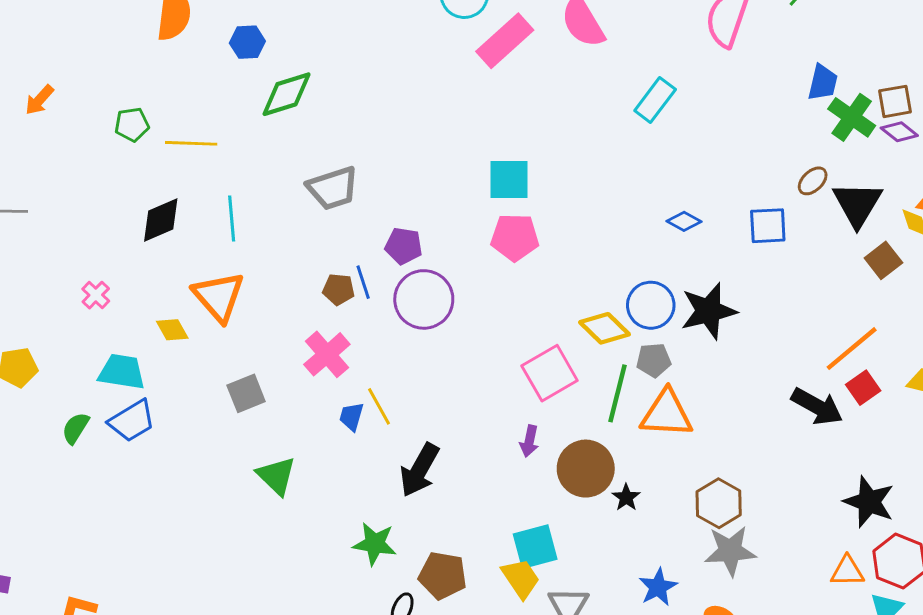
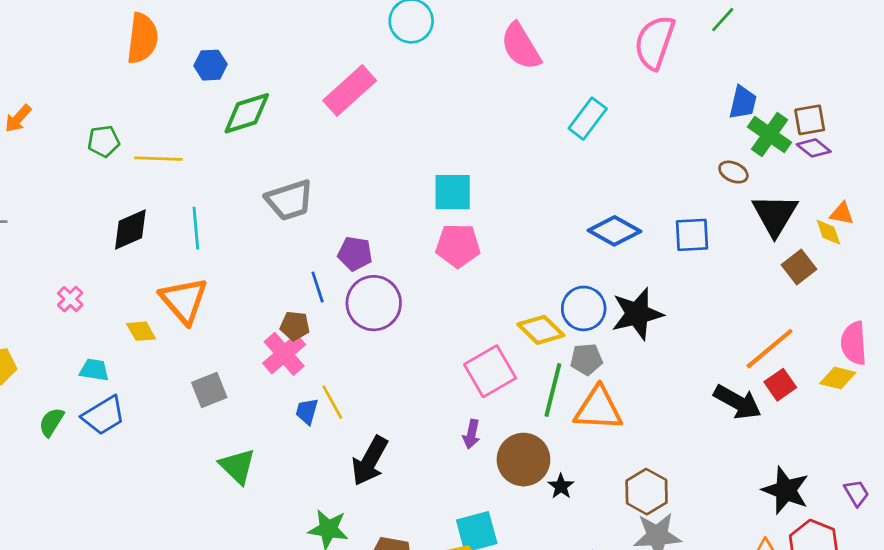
pink rectangle: (505, 41) -> (350, 90), moved
brown ellipse: (813, 181) -> (733, 172), moved, turned 68
blue diamond: (684, 221) -> (614, 231), size x1.6
brown pentagon: (339, 289) -> (295, 326), moved
cyan trapezoid: (122, 372) -> (94, 370), size x0.7

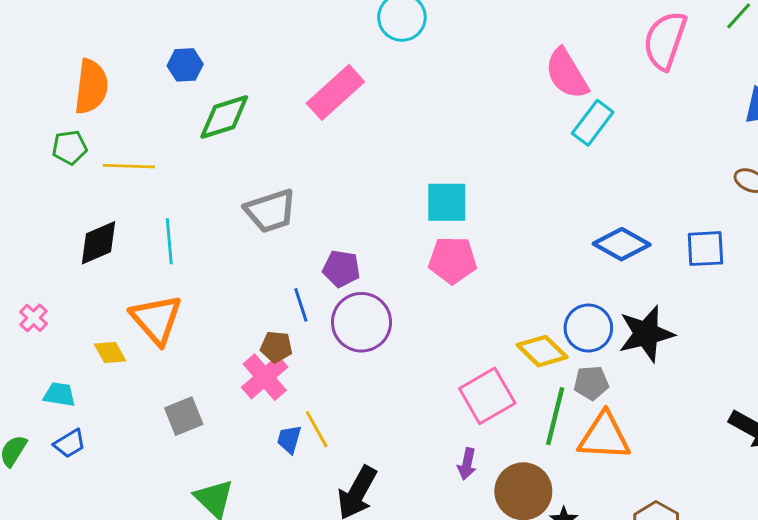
orange semicircle: (142, 38) -> (91, 87), moved
pink semicircle: (521, 46) -> (567, 74), moved
blue trapezoid: (104, 415) -> (70, 444), size x0.7

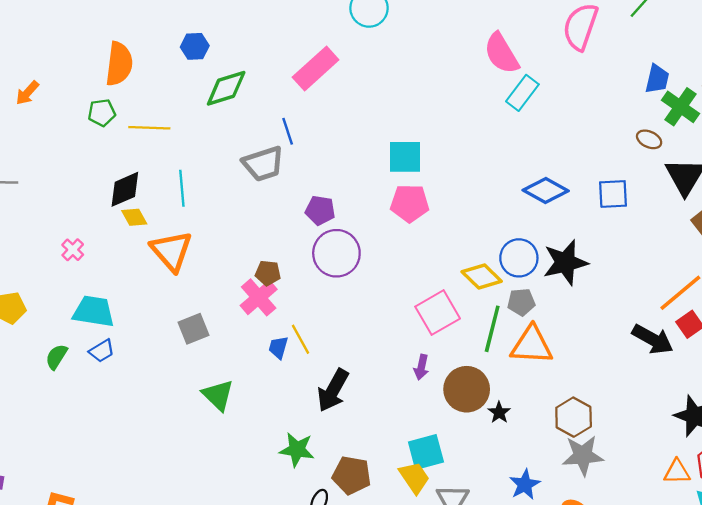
blue line: (301, 305) -> (288, 131), moved
yellow diamond: (110, 353) -> (134, 217), moved
cyan trapezoid: (59, 394) -> (94, 311), size x1.6

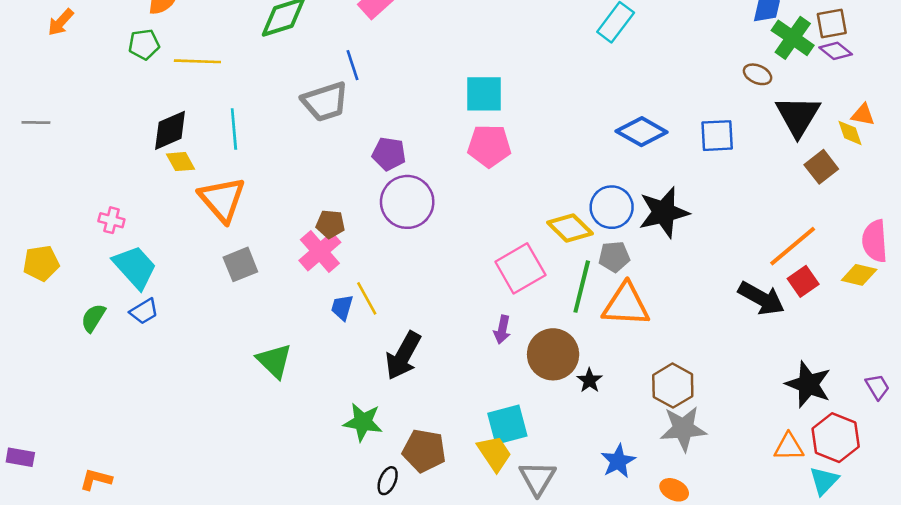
pink cross: (73, 250) -> (111, 220), moved, turned -30
cyan trapezoid: (94, 311) -> (135, 267), turned 39
gray square: (194, 329) -> (240, 264), moved

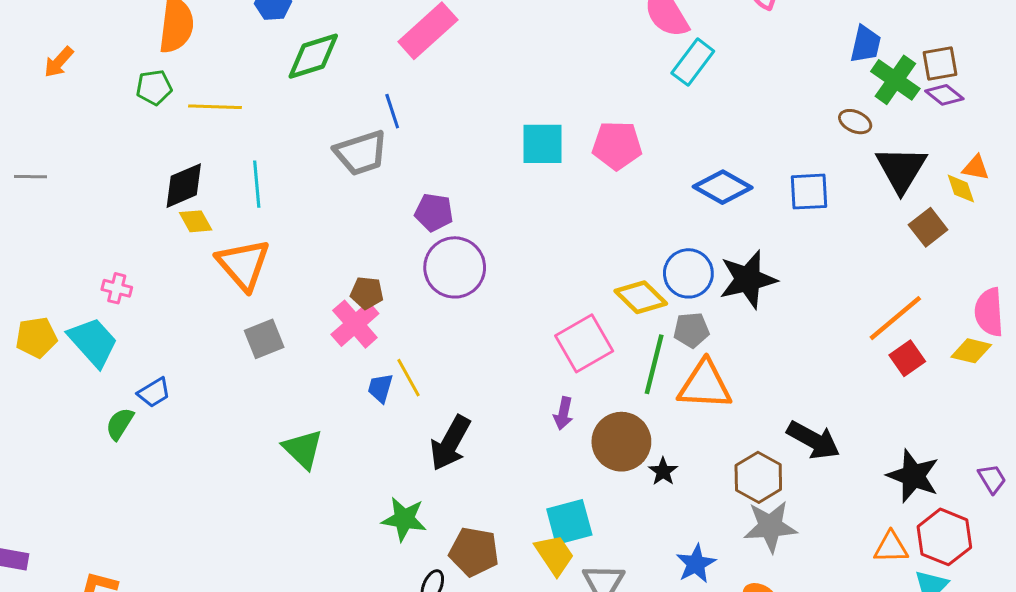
pink pentagon: (489, 146) -> (617, 145), moved
cyan trapezoid: (135, 267) -> (93, 342), moved
black arrow: (761, 298) -> (813, 440), moved
green semicircle: (93, 318) -> (120, 424), moved

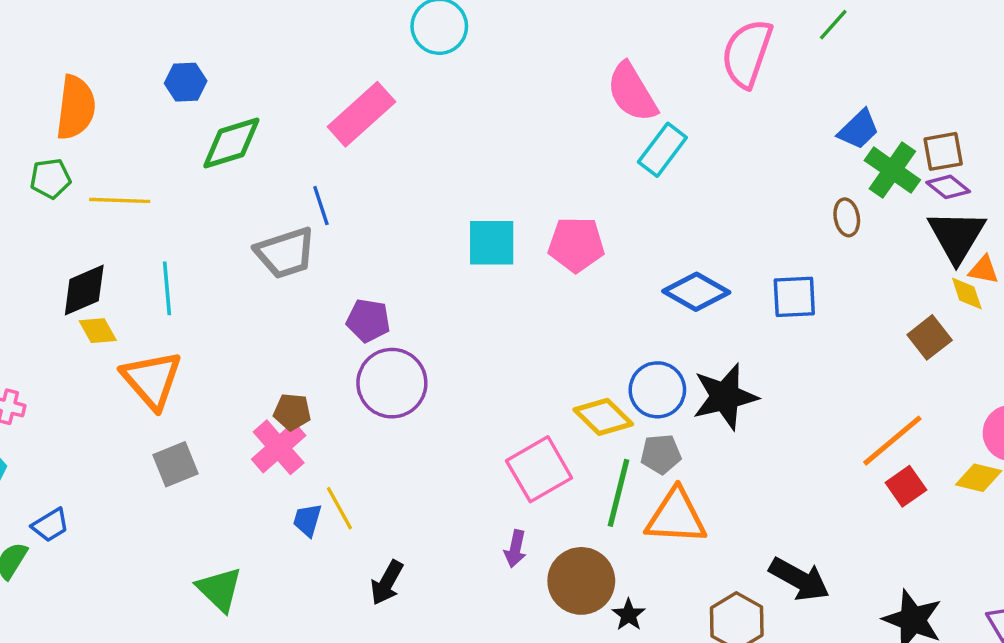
blue trapezoid: (866, 44) -> (859, 129), turned 33
brown ellipse: (855, 122) -> (847, 217), turned 56
black triangle: (901, 169) -> (957, 236), moved
black arrow: (450, 443) -> (387, 583), size x0.7

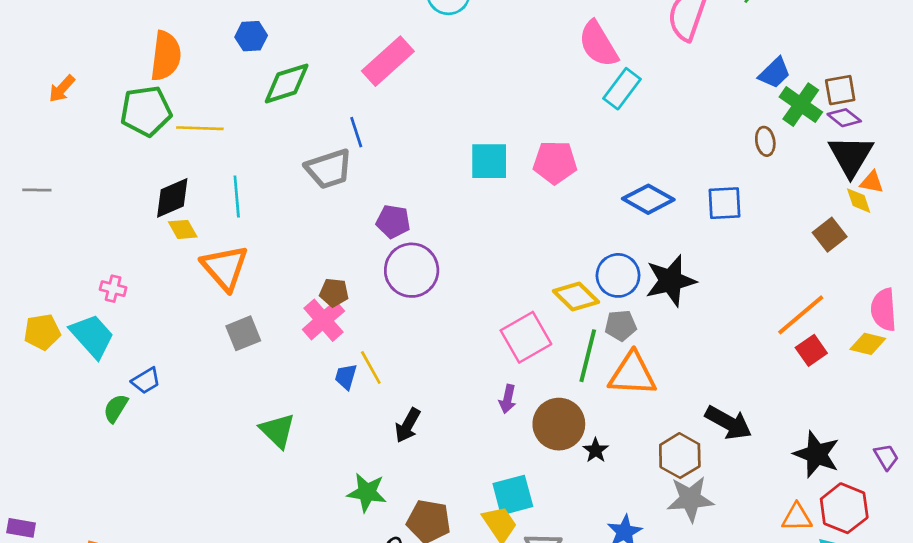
green pentagon: (50, 178) -> (146, 111), size x1.6

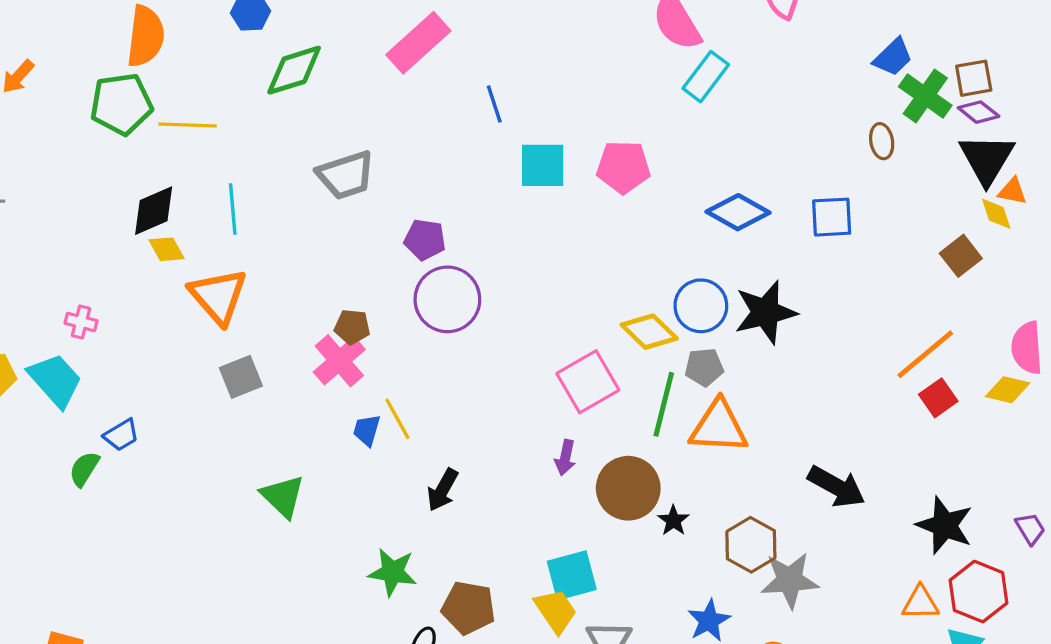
blue line: (356, 132) -> (494, 104), moved
brown hexagon: (680, 456) -> (751, 545), moved

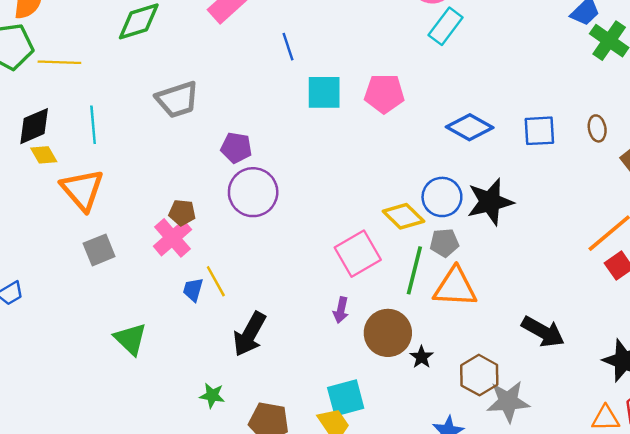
brown ellipse: (882, 141) -> (597, 128), moved
black arrow: (443, 490) -> (249, 334), size x1.4
green star: (393, 572) -> (212, 395), size x0.7

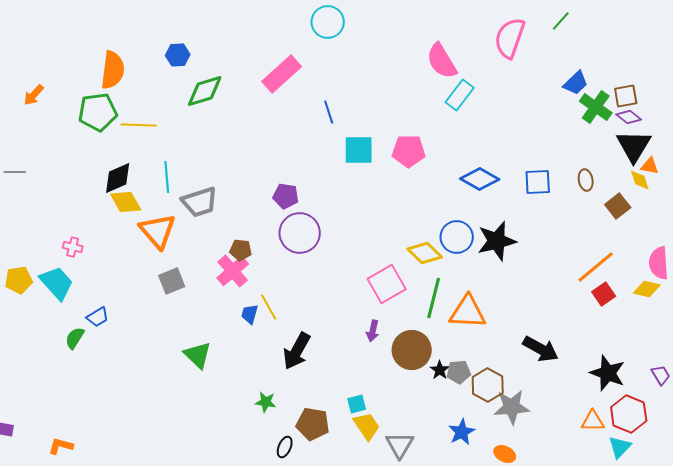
gray trapezoid: (177, 100) -> (200, 202), moved
yellow diamond: (44, 155) -> (126, 202), size x1.4
gray pentagon: (444, 243) -> (459, 372), moved
cyan square: (346, 398) -> (357, 404), moved, size x0.6

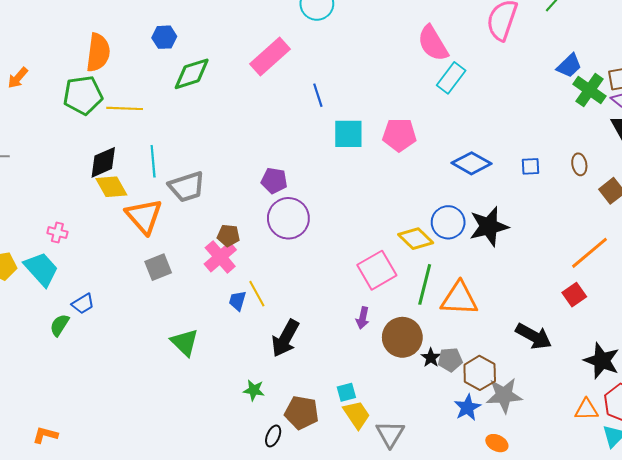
blue square: (538, 182) -> (531, 166), size x0.7
red square: (604, 294) -> (574, 295), moved
blue star: (462, 432) -> (467, 407), moved

